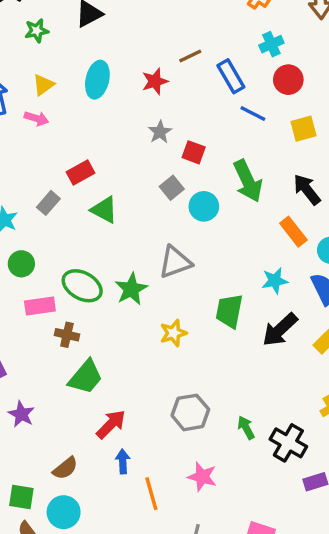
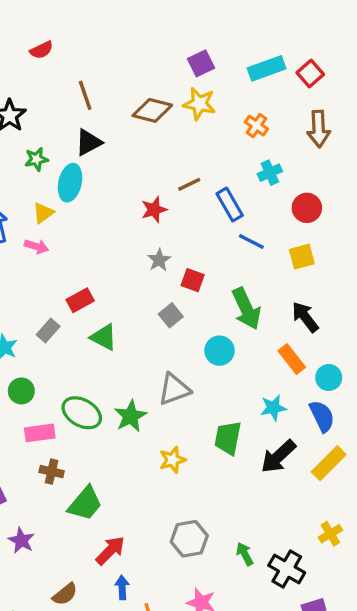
cyan ellipse: (97, 80) -> (70, 183), moved
red circle: (288, 80) -> (307, 208), moved
cyan circle: (204, 206) -> (220, 351), moved
brown cross: (67, 335) -> (52, 472), moved

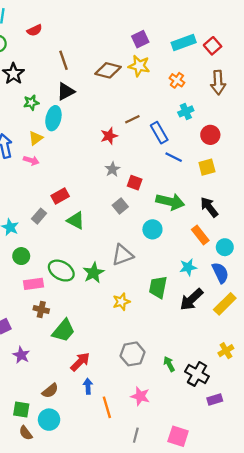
green arrow: (246, 309) -> (170, 202), turned -52

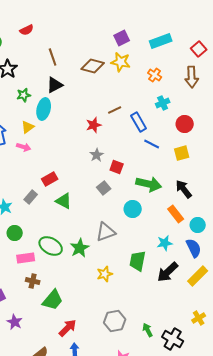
red square: (213, 46) -> (199, 49), moved

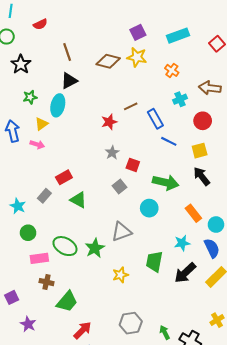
brown arrow: (192, 77) -> (210, 88), moved, turned 100
green star: (24, 95) -> (30, 97), moved
black arrow: (184, 189) -> (202, 176), moved

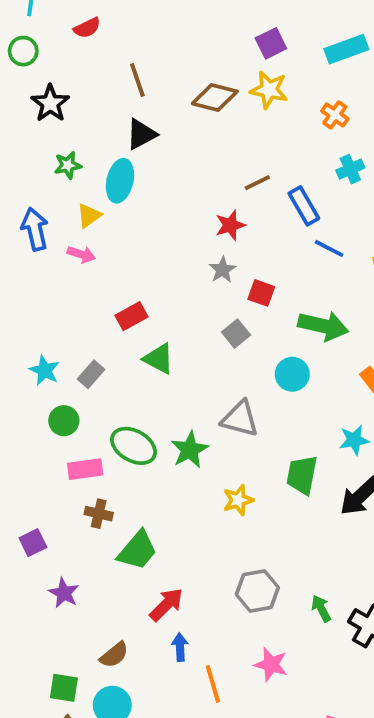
red star: (109, 122) -> (230, 225), moved
gray rectangle: (44, 196) -> (91, 374), moved
gray triangle: (121, 232) -> (240, 419), turned 35

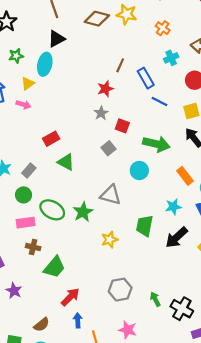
brown line: (257, 183) -> (120, 65), turned -40
green circle: (64, 421) -> (24, 195), moved

